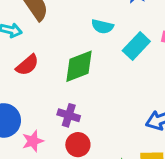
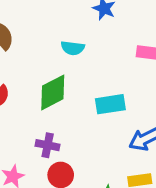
cyan rectangle: (136, 46) -> (110, 104), moved, turned 44

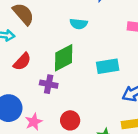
purple cross: (48, 145) -> (49, 84), moved

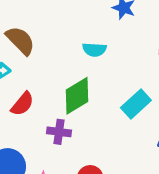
cyan rectangle: (108, 66) -> (136, 104), turned -30

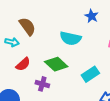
cyan semicircle: (94, 50) -> (71, 38), size x1.5
green diamond: (77, 96) -> (56, 64), turned 65

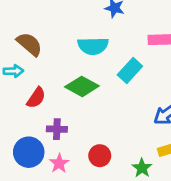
cyan rectangle: (90, 74) -> (130, 70), moved
purple cross: (42, 84) -> (57, 129), moved

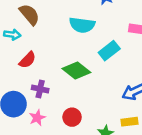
green diamond: (82, 86) -> (76, 70), moved

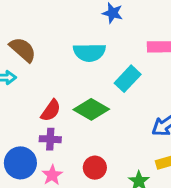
red semicircle: (27, 60) -> (51, 110), moved

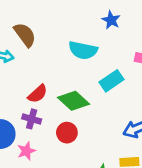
red circle: (95, 168) -> (67, 133), moved

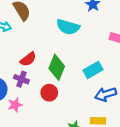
cyan rectangle: (112, 81) -> (93, 70), moved
green diamond: (74, 101) -> (57, 67), turned 65

